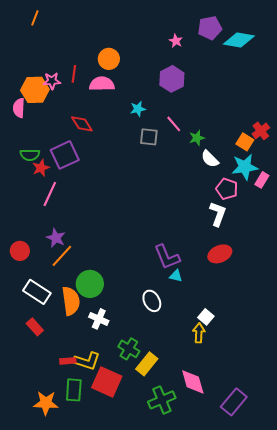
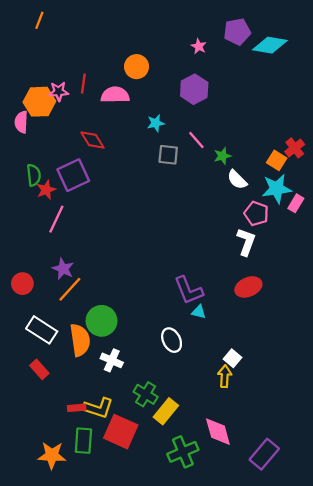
orange circle: (109, 59) -> (137, 67), moved
green semicircle: (30, 155) -> (34, 175), turned -96

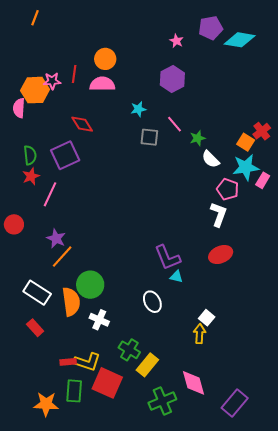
orange circle: (137, 67) -> (105, 59), moved
red star: (46, 190) -> (31, 176), moved
red circle: (22, 284) -> (14, 224), moved

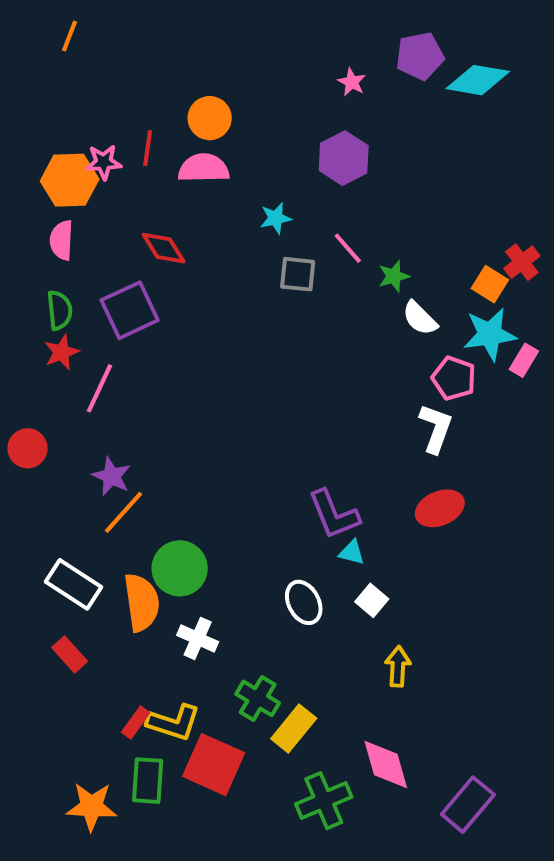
pink semicircle: (19, 108) -> (62, 240), moved
white square: (207, 318) -> (372, 600), moved
red rectangle: (68, 362) -> (136, 723), turned -49

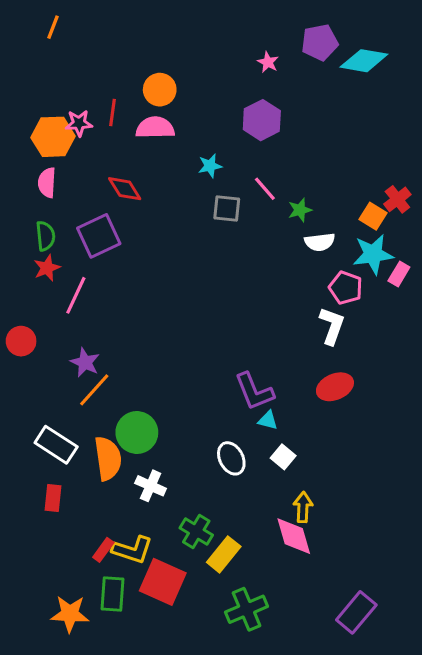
white semicircle: (420, 318) -> (320, 242), turned -52
red rectangle: (70, 654) -> (53, 498), turned 48
pink diamond: (386, 765) -> (294, 536), moved

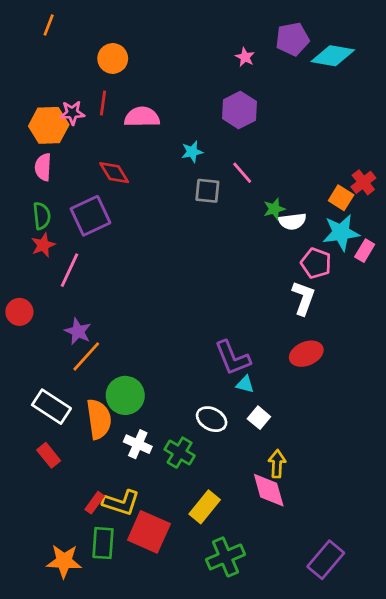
orange circle: (160, 90) -> (113, 58), moved
green star: (300, 210) -> (274, 209), moved
white ellipse: (231, 458) -> (212, 419), turned -36
red rectangle: (53, 498) -> (49, 455), turned -45
green cross: (196, 532) -> (180, 453), moved

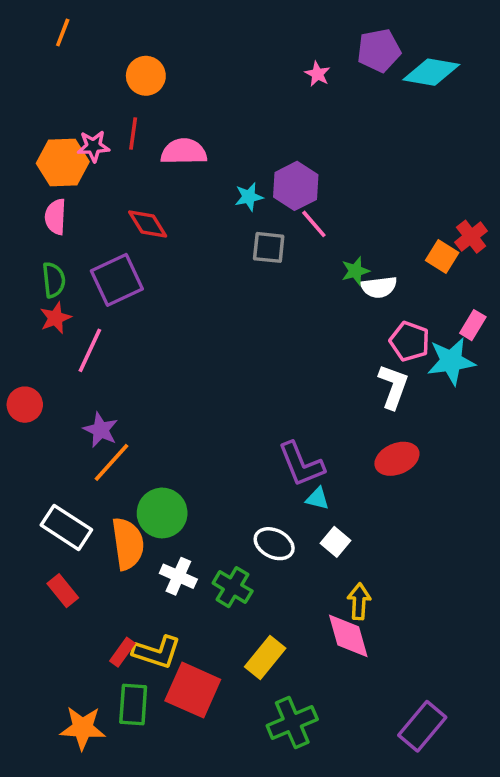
purple hexagon: (239, 110) -> (296, 186), moved
cyan star: (341, 233) -> (451, 361), moved

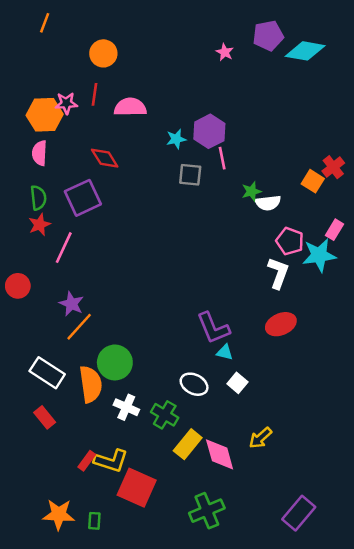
pink line: (314, 224) -> (222, 158), turned 30
yellow arrow: (359, 601) -> (260, 438), moved, turned -135
pink diamond: (348, 636) -> (220, 454), moved
yellow rectangle: (265, 658) -> (188, 444), moved
green rectangle: (133, 704) -> (94, 521), moved, size x0.6

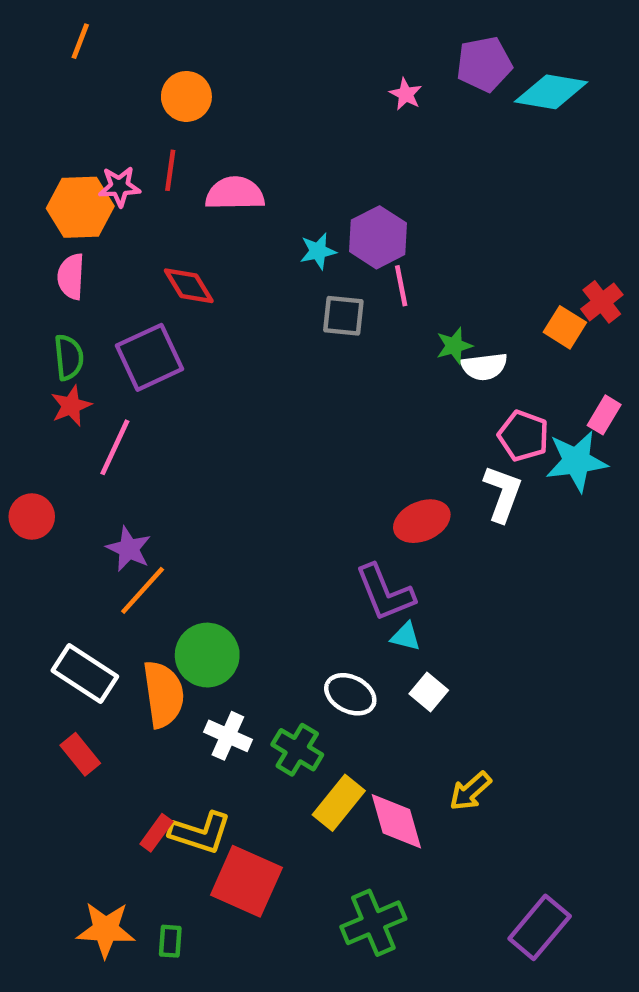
red ellipse: (281, 324) -> (422, 521), moved

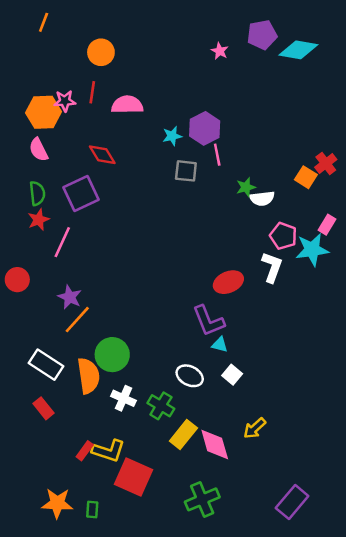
pink semicircle: (71, 277) -> (39, 150), turned -30

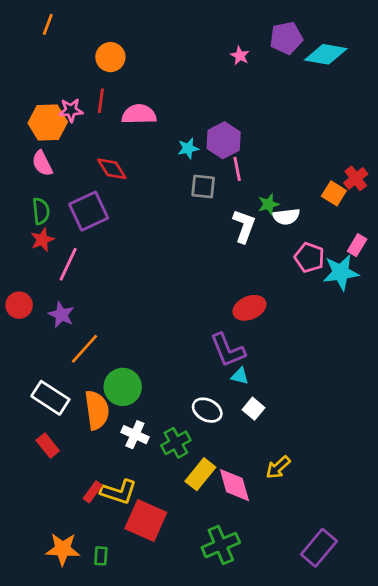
white L-shape: (272, 267) -> (244, 226), moved
purple star: (70, 297) -> (61, 315), moved
green cross: (161, 406) -> (176, 443), turned 30

